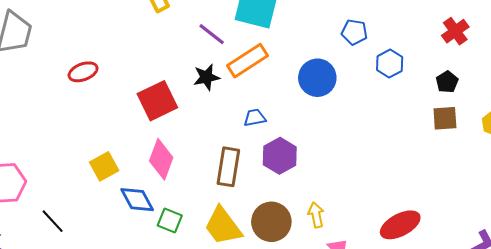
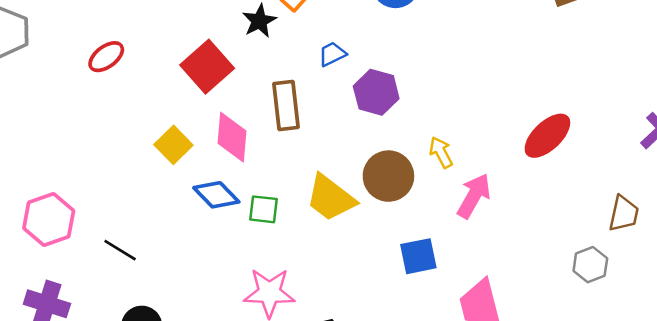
yellow square: (104, 166) -> (173, 145), moved
brown rectangle: (228, 167) -> (286, 105), moved

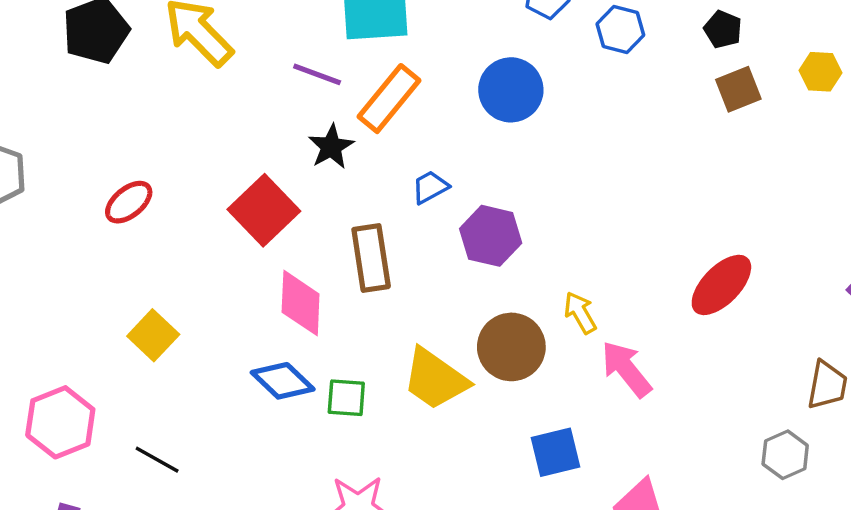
yellow square: (173, 145) -> (153, 335), moved
pink arrow: (474, 196) -> (626, 369), turned -66

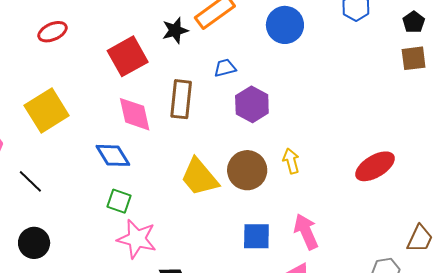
pink diamond: (301, 303) -> (135, 114), turned -30
yellow square: (153, 335) -> (47, 110), size x1.5
pink arrow: (626, 369) -> (306, 232), moved
green square: (346, 398) -> (119, 201), moved

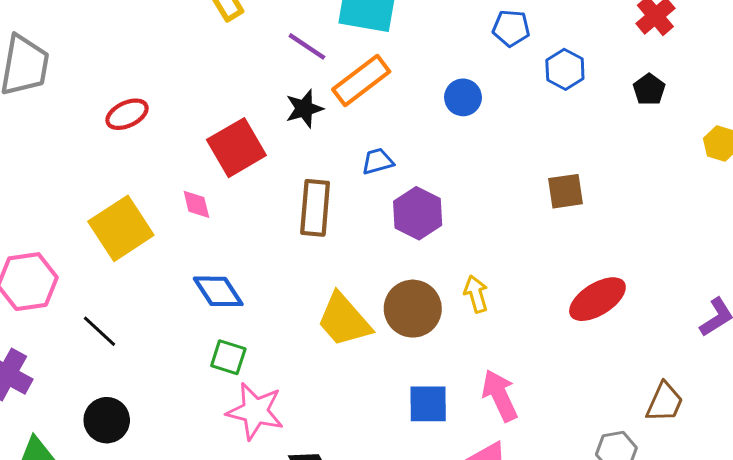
blue circle: (285, 25) -> (463, 97), size x0.7
brown square: (414, 58) -> (565, 191), moved
pink diamond: (135, 114) -> (196, 204), moved, size x0.6

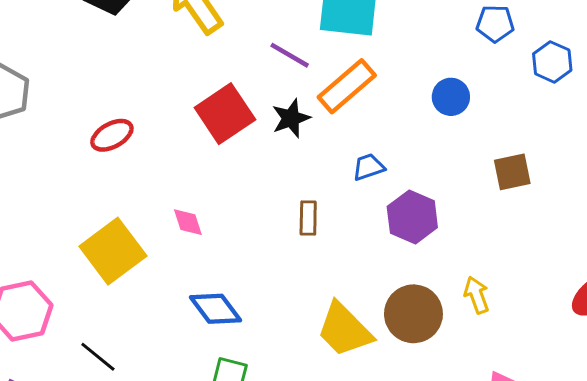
red square: (236, 148) -> (225, 114), moved
brown square: (565, 191) -> (512, 172), moved
brown rectangle: (315, 208) -> (308, 218), size x0.6

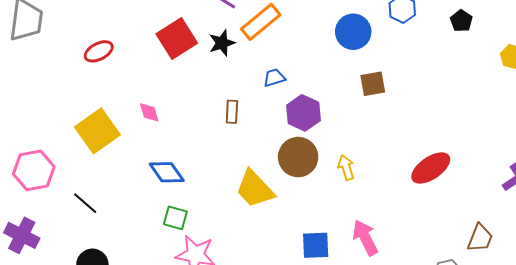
blue circle: (451, 97) -> (353, 32), moved, size x1.4
brown circle: (413, 314) -> (298, 157), moved

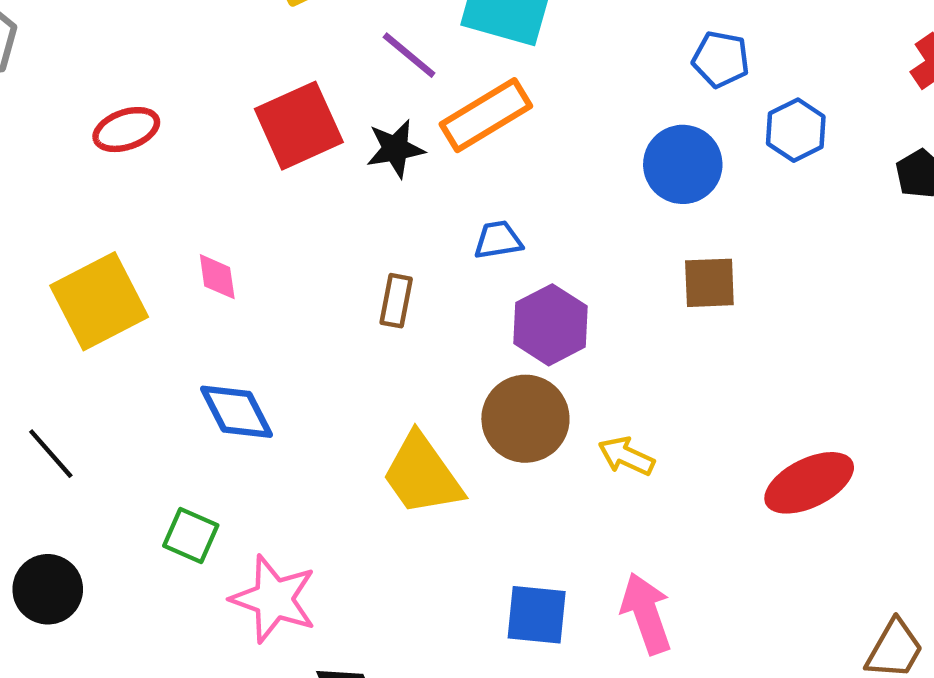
yellow arrow: (346, 168) -> (626, 456), turned -55
green square: (175, 218) -> (191, 536), moved

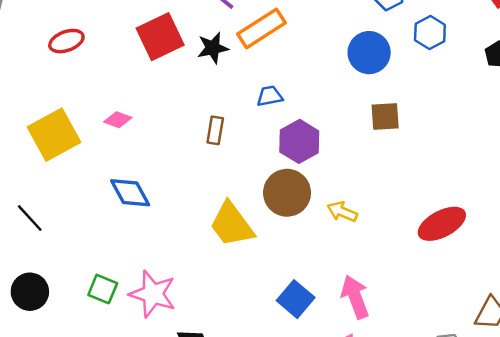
pink diamond: (217, 277) -> (118, 120), turned -60
green square: (191, 536) -> (103, 289), moved
blue square: (537, 615) -> (296, 299), turned 36

